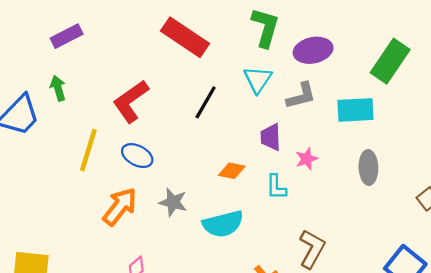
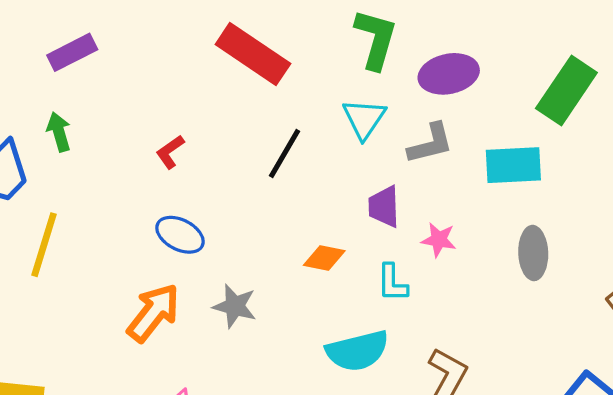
red L-shape: (131, 101) -> (170, 152), size x0.5
yellow line: (88, 150) -> (44, 245), moved
pink star: (307, 159) -> (439, 240), turned 30
cyan semicircle: (223, 224) -> (357, 351), moved

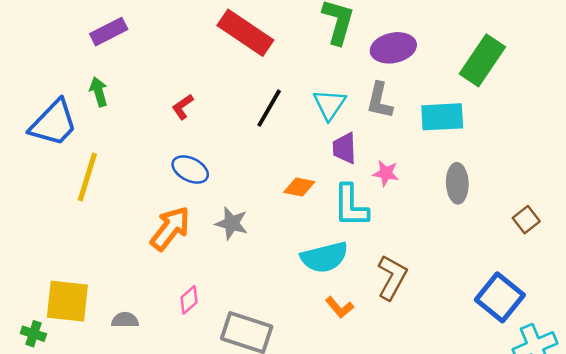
cyan triangle: (364, 119) -> (329, 104), moved
gray L-shape: (430, 144) -> (380, 101), turned 117
cyan L-shape: (392, 283) -> (351, 206), size x1.5

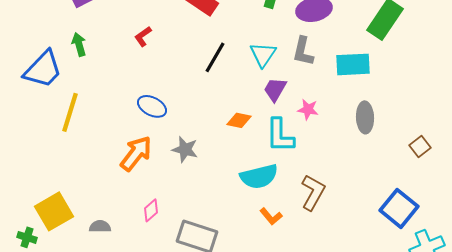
red L-shape: (183, 107) -> (143, 36), moved
purple trapezoid: (344, 148) -> (275, 89), turned 32
yellow square: (67, 301) -> (54, 211), turned -36

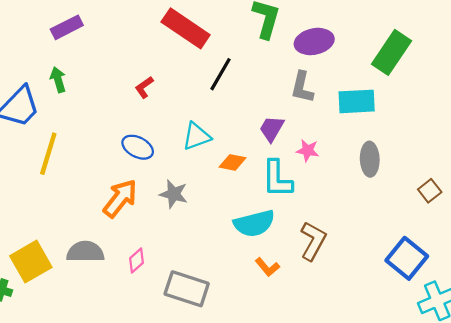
red L-shape: (143, 36) -> (144, 87), moved
cyan triangle: (263, 54) -> (196, 136), moved, turned 36
black line: (215, 57) -> (220, 74), moved
gray semicircle: (100, 226) -> (85, 252), moved, size x1.6

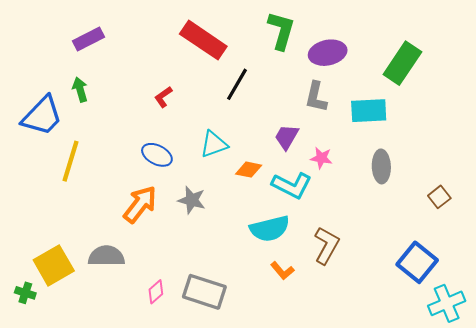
cyan L-shape: (277, 179) -> (292, 185), turned -63
pink diamond: (137, 261) -> (156, 292), moved

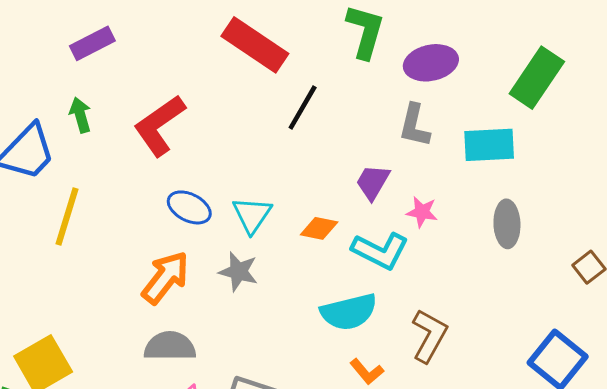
red L-shape: (163, 97) -> (159, 125), moved, size x2.0
cyan triangle: (214, 144) -> (252, 215), moved, turned -36
gray semicircle: (106, 256) -> (170, 346), moved

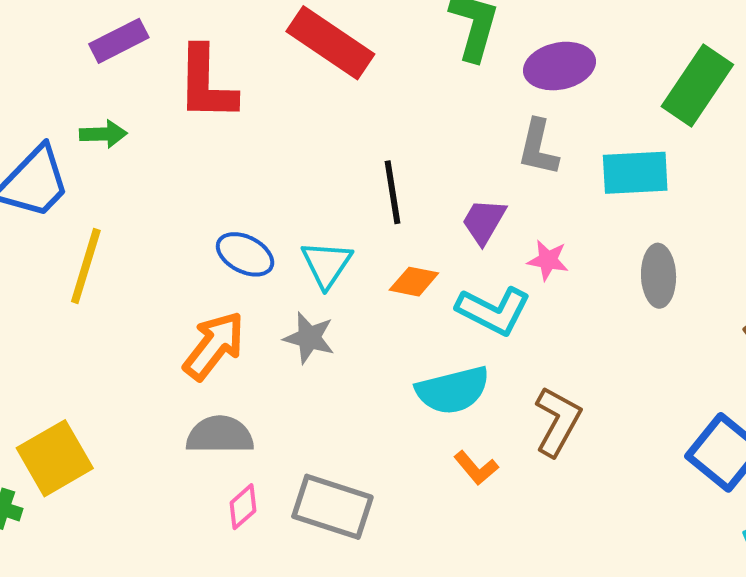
black line: (303, 108) -> (393, 192), moved, turned -39
green arrow: (80, 115) -> (103, 134), turned 104
red L-shape: (159, 125) -> (206, 84), moved, turned -54

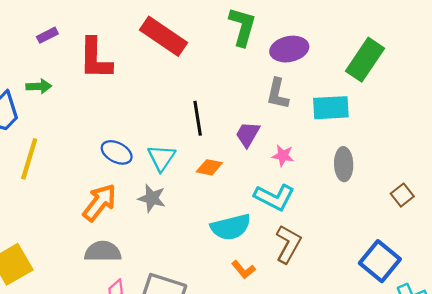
purple rectangle: (119, 41) -> (47, 35), size x0.7
cyan L-shape: (494, 311) -> (274, 197), moved

